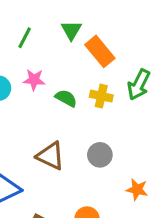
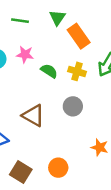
green line: (25, 38) -> (20, 21), turned 66
gray circle: (100, 155) -> (73, 106), moved

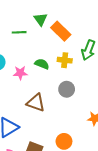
green line: (20, 21) -> (19, 32), moved
pink star: (25, 54) -> (20, 73), moved

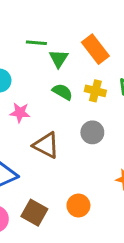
green triangle: (41, 19) -> (59, 59), moved
pink star: (20, 73) -> (20, 113), moved

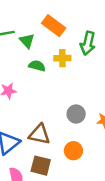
gray circle: (92, 132) -> (76, 114), moved
brown triangle: (46, 145) -> (39, 134), moved

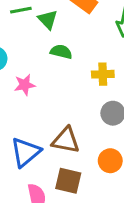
yellow cross: (62, 58) -> (103, 74), moved

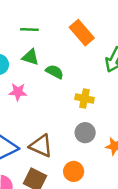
green triangle: (48, 20) -> (30, 57), moved, turned -42

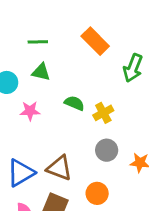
green semicircle: (55, 72) -> (74, 103), moved
yellow cross: (84, 98) -> (103, 113), turned -36

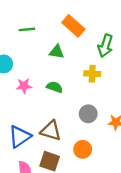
green triangle: (41, 72) -> (57, 52), moved
green semicircle: (74, 103) -> (55, 87), moved
yellow cross: (103, 113) -> (92, 74), moved, turned 35

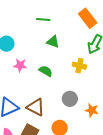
orange rectangle: (73, 26) -> (88, 18), moved
green line: (27, 29) -> (43, 19), moved

